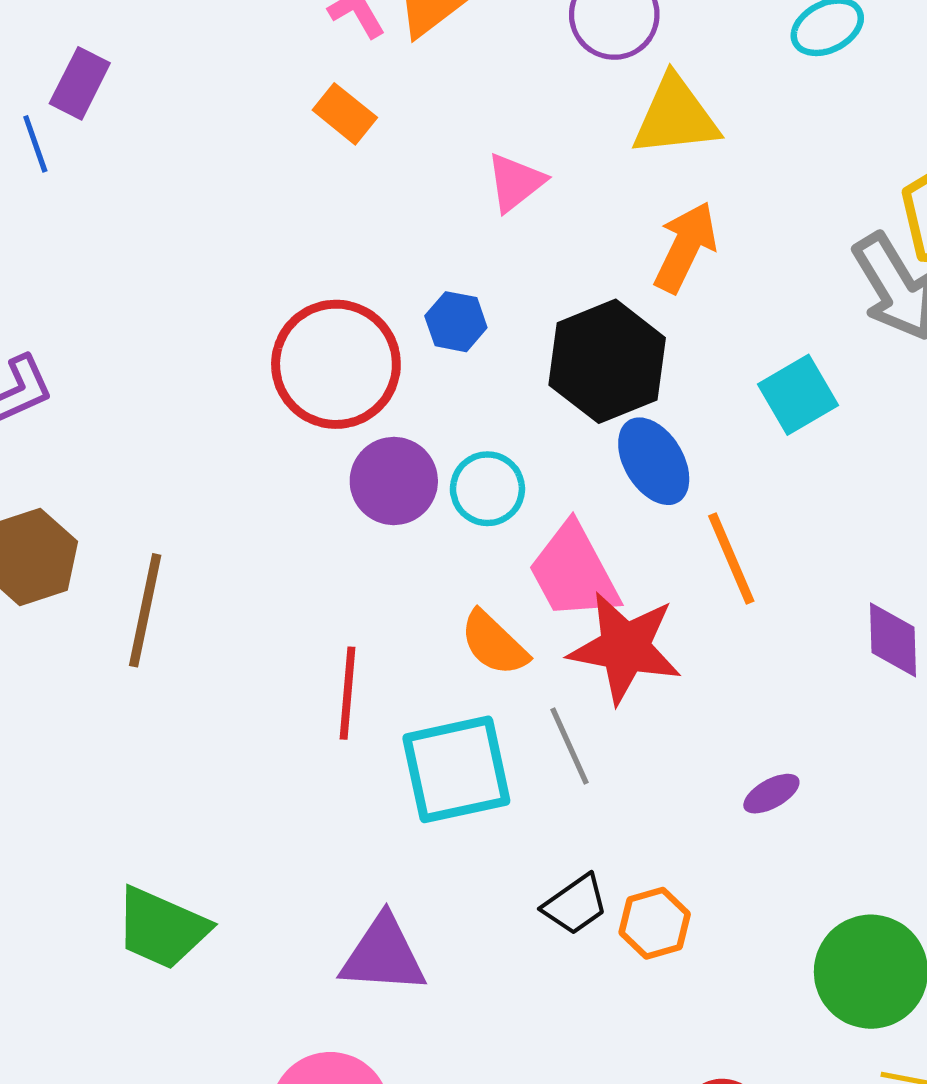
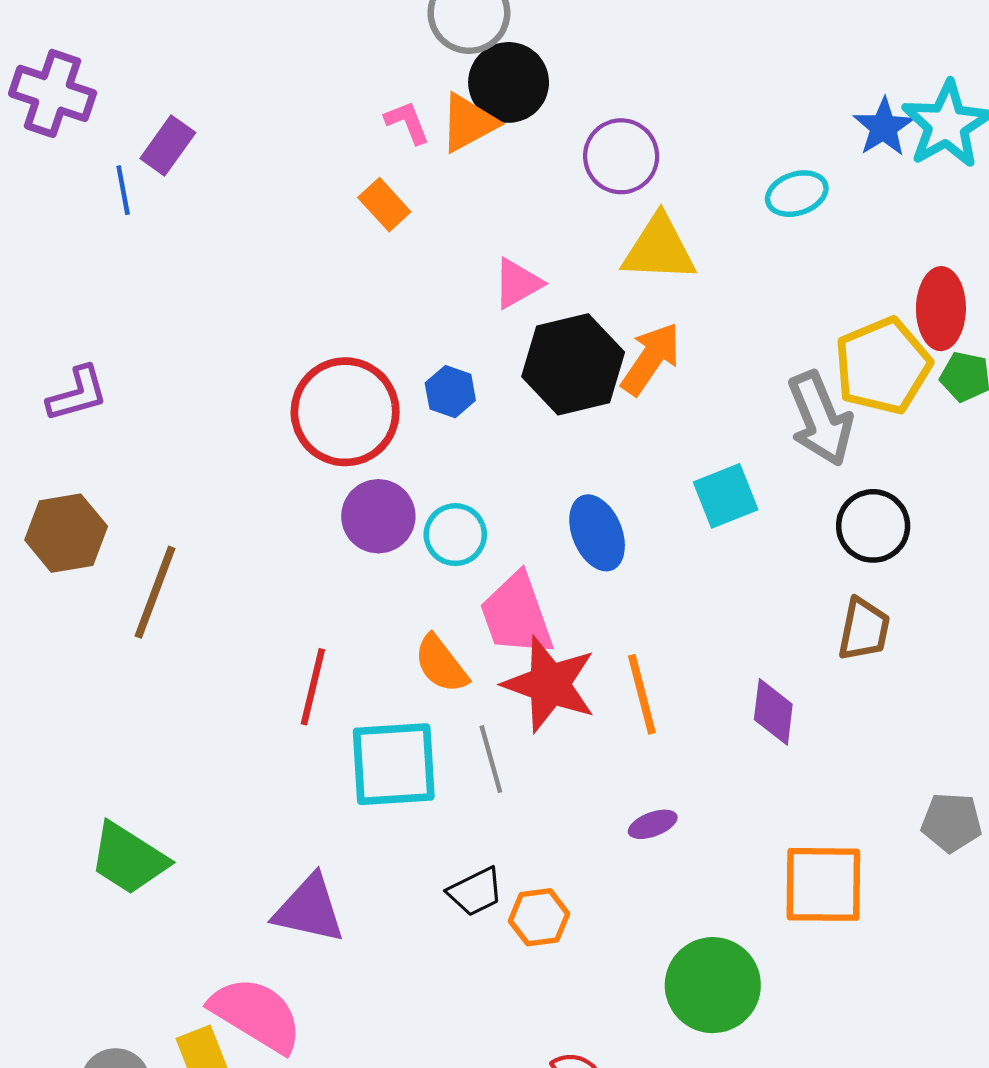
black hexagon: (607, 361) -> (573, 364), moved
orange line: (731, 558) -> (642, 694), moved

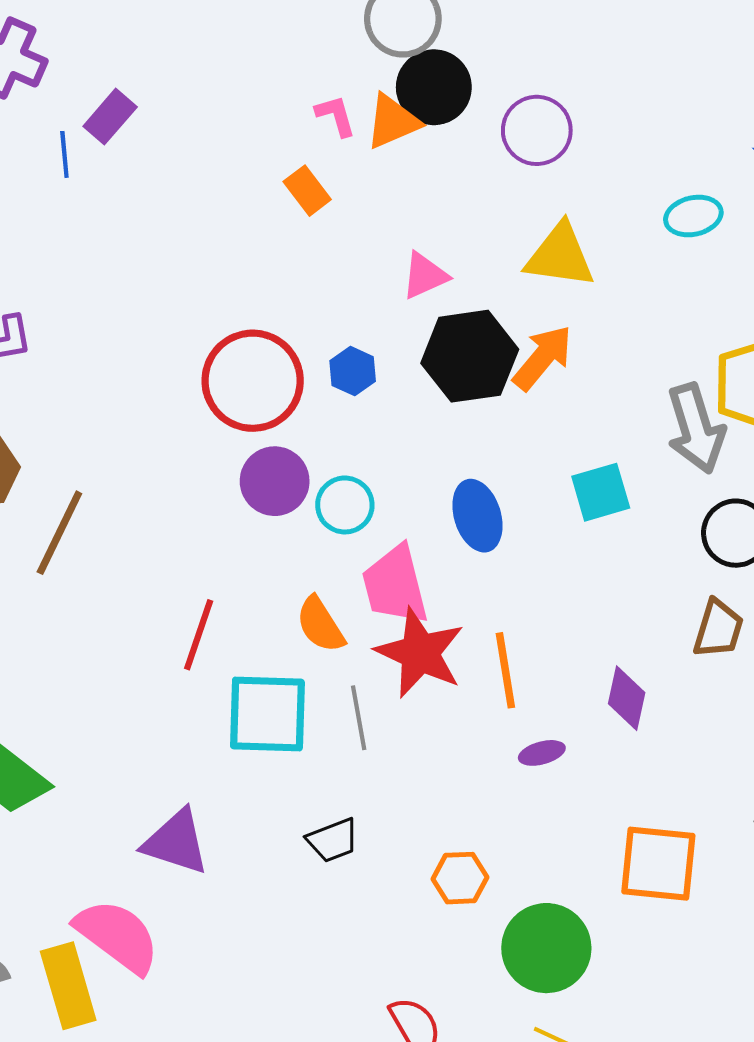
purple circle: (621, 156) -> (537, 130), moved
purple ellipse: (653, 824) -> (542, 753), moved
orange hexagon: (539, 917) -> (460, 878), moved

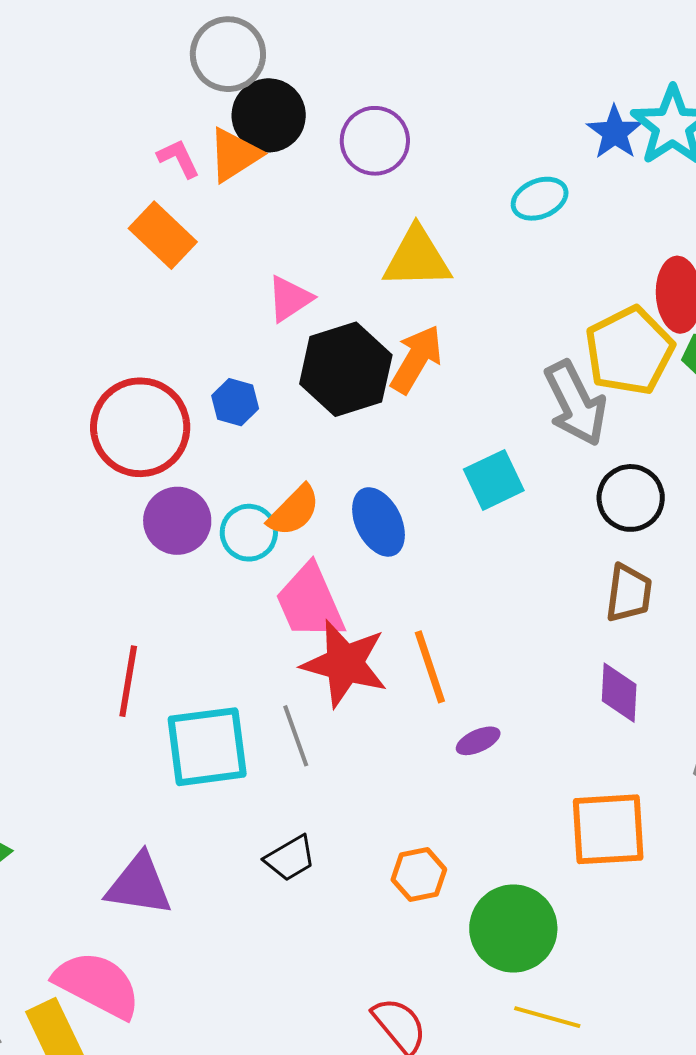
orange rectangle: (307, 191) -> (163, 235), size x1.4
orange semicircle: (320, 625) -> (294, 511), moved, turned -94
purple diamond: (627, 698) -> (619, 693), moved

